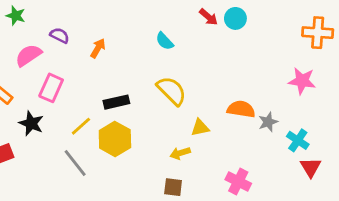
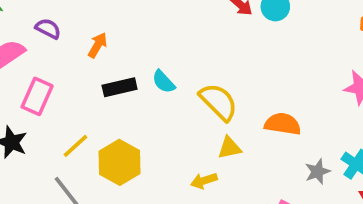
cyan semicircle: (165, 41) -> (164, 82), moved
yellow semicircle: (172, 91) -> (219, 102), moved
black rectangle: (116, 102) -> (120, 87), moved
gray star: (268, 122) -> (317, 172), moved

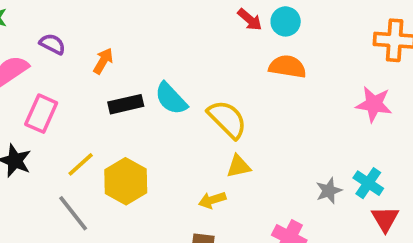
cyan semicircle: (164, 82) -> (171, 99), size x1.4
orange semicircle: (283, 124) -> (287, 67), moved

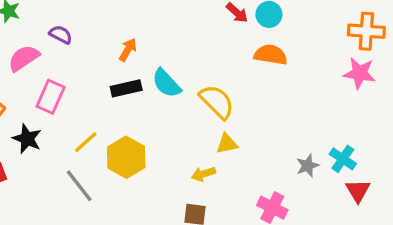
orange arrow: (103, 61) -> (128, 50), moved
pink star: (374, 104) -> (360, 73), moved

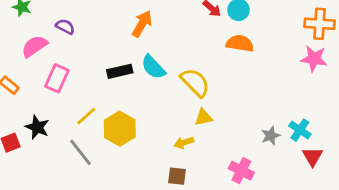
orange arrow: (128, 50) -> (142, 24), moved, size x1.4
black star: (27, 139) -> (37, 127), moved

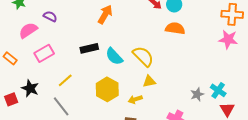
cyan semicircle: (153, 67) -> (114, 56), moved
pink rectangle: (57, 78) -> (44, 53), turned 36
yellow hexagon: (120, 129) -> (107, 89), moved

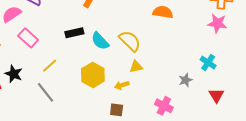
pink rectangle: (44, 53) -> (28, 38), turned 72
cyan cross: (218, 90) -> (208, 63), moved

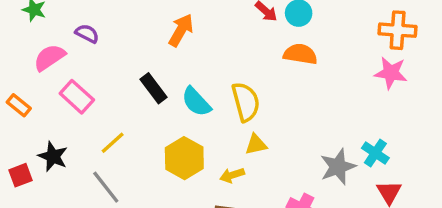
black rectangle: (74, 33) -> (154, 88), turned 66
yellow semicircle: (130, 41) -> (246, 102), turned 30
cyan cross: (208, 63) -> (375, 153), moved
gray star: (185, 80) -> (338, 167), size x1.5

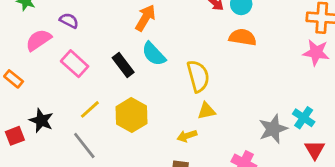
pink rectangle: (77, 97) -> (75, 64), moved
cyan semicircle: (196, 102) -> (154, 54), moved
yellow hexagon: (184, 158) -> (132, 115), moved

